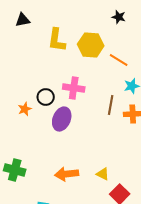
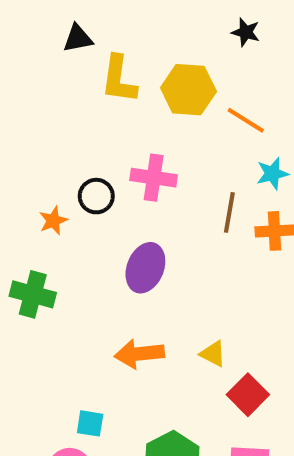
black triangle: (23, 20) -> (78, 38), moved
purple ellipse: (62, 119) -> (145, 268), moved
green cross: (15, 170) -> (33, 294), moved

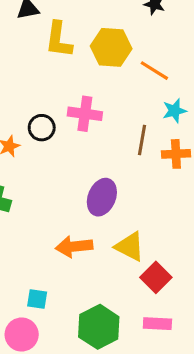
purple ellipse: (145, 268) -> (102, 197), moved
yellow triangle: (213, 354) -> (130, 247), size x1.5

